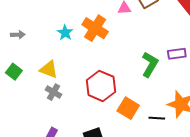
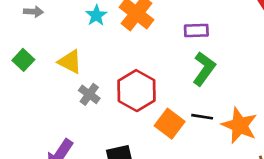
purple rectangle: (177, 54) -> (196, 31), moved
gray cross: (53, 92) -> (89, 94), moved
black line: (157, 118) -> (202, 117), moved

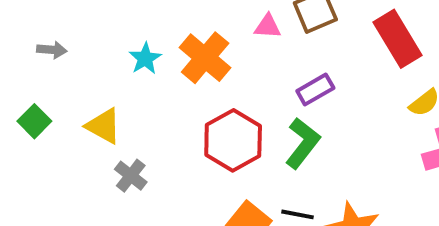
purple rectangle: (196, 31) -> (315, 90), moved, turned -30
red hexagon: (137, 91) -> (233, 140), moved

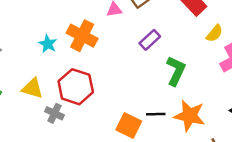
red hexagon: (233, 140) -> (76, 87), moved
green L-shape: (303, 143) -> (176, 71), moved

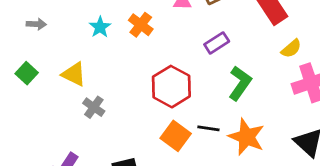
orange cross: (82, 36) -> (141, 25), size x0.7
red hexagon: (76, 87) -> (171, 87), moved

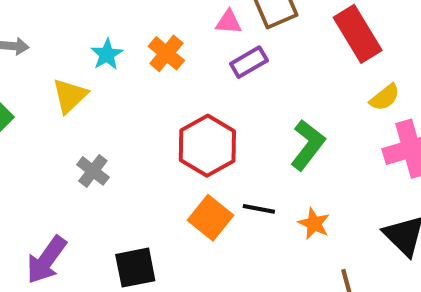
purple rectangle: (217, 43) -> (249, 62), moved
yellow triangle: (74, 74) -> (70, 96), moved, turned 48
orange star: (247, 137) -> (314, 224), size x0.6

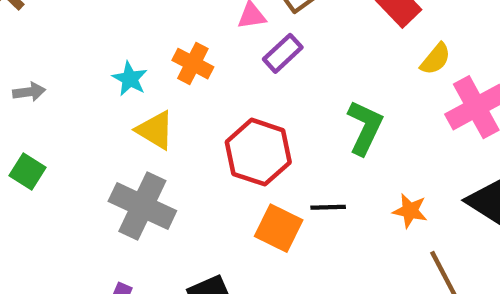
yellow triangle: (70, 96) -> (155, 130), moved, turned -33
gray cross: (93, 171) -> (142, 206), size x1.8
orange star: (314, 224) -> (410, 211), moved

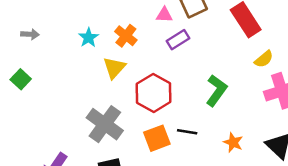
yellow triangle: (155, 130) -> (114, 68), moved, turned 30
gray cross: (142, 206) -> (105, 124), moved
orange square: (279, 228) -> (157, 138), turned 32

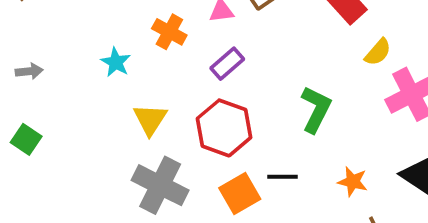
orange cross: (126, 36) -> (169, 32), moved
purple rectangle: (178, 40) -> (227, 64), moved
yellow triangle: (114, 68) -> (150, 119), moved

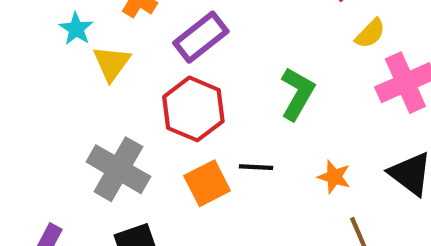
purple rectangle: (227, 64) -> (201, 37), size x1.4
yellow triangle: (150, 119) -> (112, 63), moved

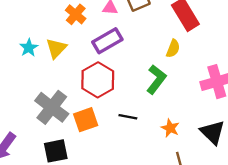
cyan star: (76, 29) -> (29, 48), moved
yellow semicircle: (370, 33) -> (173, 49), moved, turned -30
orange square: (207, 183) -> (86, 120), moved

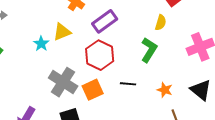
cyan star: (29, 48) -> (41, 44), moved
yellow triangle: (56, 48) -> (62, 32), turned 30

